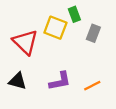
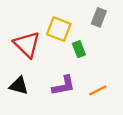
green rectangle: (74, 14) -> (79, 49), moved
gray rectangle: (93, 33) -> (99, 17), moved

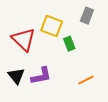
black triangle: (19, 86) -> (16, 76), turned 36
purple L-shape: (64, 86) -> (41, 76), moved

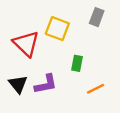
green rectangle: (69, 44) -> (77, 63), moved, turned 32

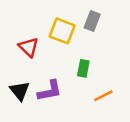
gray rectangle: (97, 17) -> (92, 21), moved
red triangle: (26, 44) -> (28, 47), size x0.7

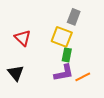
yellow square: (62, 31) -> (62, 37), moved
purple L-shape: (50, 91) -> (64, 73), moved

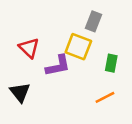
green rectangle: (67, 55) -> (111, 63), moved
purple L-shape: (64, 73) -> (58, 66), moved

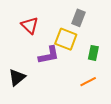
red triangle: (29, 48) -> (30, 25), moved
black triangle: (20, 92) -> (17, 77), turned 30

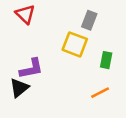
red triangle: (30, 25) -> (25, 14), moved
purple L-shape: (49, 55) -> (31, 69), moved

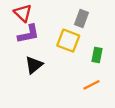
purple L-shape: (31, 69) -> (28, 34), moved
black triangle: (19, 88) -> (34, 65), moved

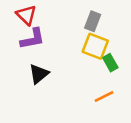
yellow square: (68, 41) -> (95, 46), moved
green rectangle: (97, 55) -> (110, 63), turned -40

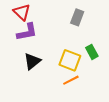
yellow square: (95, 46) -> (70, 60), moved
orange line: (104, 96) -> (71, 80), moved

